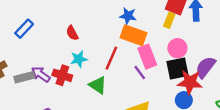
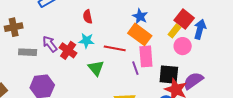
pink circle: (177, 48) -> (183, 46), moved
red line: (111, 58) -> (115, 48), turned 60
gray rectangle: (24, 77) -> (28, 52), moved

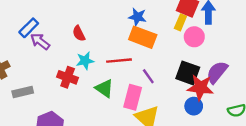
purple arrow: (50, 44) -> (40, 41), moved
pink rectangle: (146, 56) -> (133, 97), moved, turned 35
black square: (169, 75) -> (188, 73), turned 30

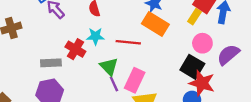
pink circle: (194, 37) -> (202, 43), moved
purple semicircle: (217, 72) -> (228, 55), moved
purple line: (148, 76) -> (114, 84), moved
gray rectangle: (23, 92) -> (51, 63), moved

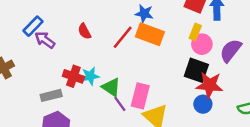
yellow rectangle: (194, 17) -> (195, 32), moved
cyan star: (95, 36) -> (90, 76), moved
red line: (128, 42) -> (123, 37), moved, turned -45

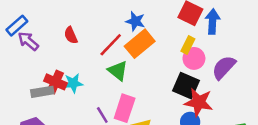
orange rectangle: (150, 34) -> (140, 44), turned -64
green triangle: (111, 87) -> (118, 71), moved
gray rectangle: (51, 95) -> (42, 92), moved

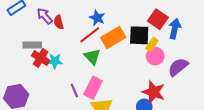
blue star: (135, 21) -> (97, 18), moved
purple arrow: (28, 41) -> (45, 16), moved
black square: (186, 86) -> (139, 35), moved, turned -30
gray rectangle: (42, 92) -> (32, 45), moved

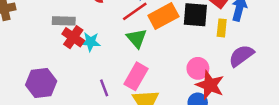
yellow rectangle: (152, 44) -> (222, 28), moved, turned -32
pink circle: (155, 56) -> (198, 68), moved
purple line: (74, 90) -> (104, 88), moved

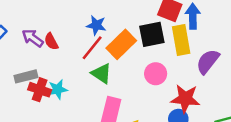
yellow rectangle: (222, 28) -> (181, 40), size x1.6
pink circle: (198, 68) -> (156, 74), moved

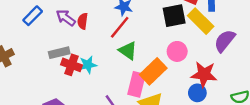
yellow rectangle: (181, 40) -> (201, 21), turned -36
red semicircle: (51, 41) -> (83, 21), turned 35
orange rectangle: (121, 44) -> (153, 71), moved

